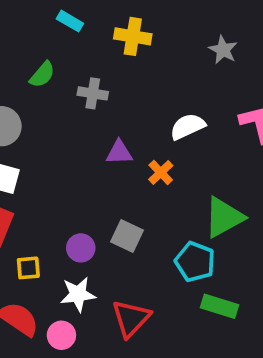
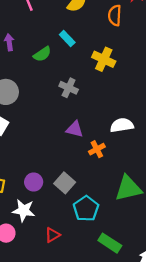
green semicircle: (42, 75) -> (42, 54), moved
cyan pentagon: (195, 262) -> (86, 209), moved
red triangle: (131, 318) -> (52, 235), size x0.6

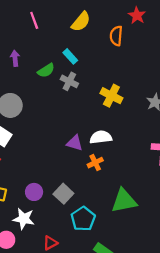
yellow cross: (104, 59) -> (111, 96), moved
gray cross: (69, 88) -> (69, 81), moved
white semicircle: (122, 125) -> (101, 137), moved

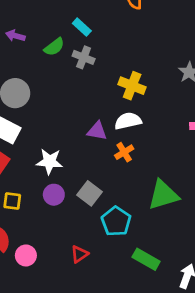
purple arrow: (15, 58) -> (15, 36), turned -63
yellow cross: (111, 96) -> (132, 86), moved
white star: (24, 219) -> (50, 161), moved

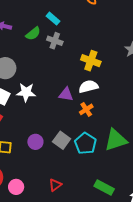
white star: (50, 161) -> (26, 92), moved
cyan pentagon: (116, 221) -> (85, 143), moved

